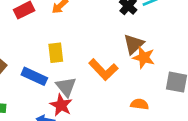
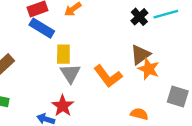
blue rectangle: (34, 76) -> (42, 28), moved
gray triangle: (66, 87) -> (70, 73), moved

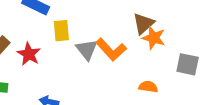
gray triangle: (70, 73) -> (87, 50), moved
red star: (63, 106) -> (29, 54), moved

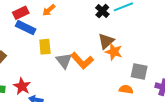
red star: (29, 54) -> (22, 86), moved
orange semicircle: (148, 87) -> (126, 89), moved

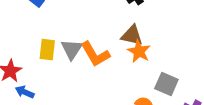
brown triangle: (106, 41) -> (132, 35), turned 42
yellow rectangle: (45, 47) -> (47, 50), moved

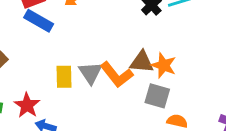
brown triangle: (132, 35) -> (142, 62), moved
gray square: (166, 84) -> (157, 96), moved

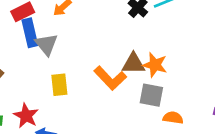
blue rectangle: (39, 21) -> (30, 33), turned 52
gray triangle: (90, 73) -> (46, 44), moved

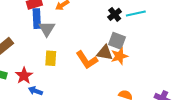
orange star: (155, 65) -> (119, 56), turned 30
gray square: (151, 95) -> (117, 41), moved

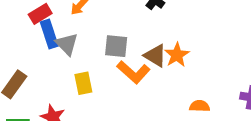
gray square: (117, 41) -> (116, 46), moved
brown triangle: (105, 53) -> (155, 56), turned 36

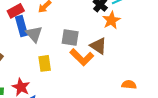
orange star: (177, 55) -> (111, 20), moved

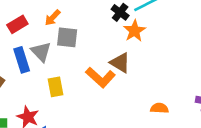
blue rectangle: (22, 26) -> (22, 60), moved
gray square: (70, 37) -> (67, 37), moved

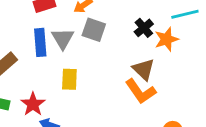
black cross: (120, 12) -> (144, 28), moved
orange L-shape: (100, 77) -> (141, 91), moved

